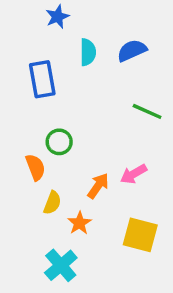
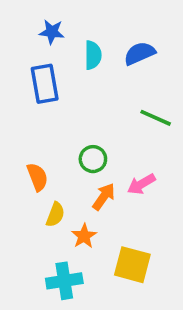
blue star: (57, 17) -> (52, 32), moved, turned 30
green circle: (59, 142) -> (93, 159), moved
yellow square: (140, 235) -> (132, 265), moved
cyan cross: (61, 265) -> (64, 281), turned 32

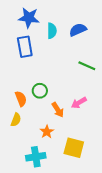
blue star: (52, 32) -> (29, 18), size x1.5
green circle: (93, 159) -> (40, 91), moved
orange arrow: (104, 197) -> (58, 110), turned 112
yellow semicircle: (55, 215) -> (16, 120), moved

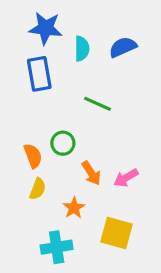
green line: (87, 66) -> (98, 104), moved
pink arrow: (79, 103) -> (126, 178), moved
yellow semicircle: (16, 120) -> (38, 189), moved

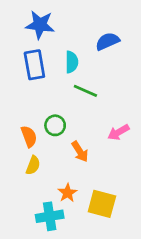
cyan semicircle: (82, 49) -> (72, 62), moved
pink arrow: (126, 178) -> (118, 132), moved
orange star: (74, 208) -> (67, 193), moved

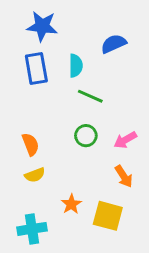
green circle: (55, 125) -> (86, 136), moved
orange arrow: (80, 152) -> (124, 176), moved
yellow semicircle: (33, 165) -> (35, 175), turned 48
cyan cross: (50, 216) -> (32, 229), moved

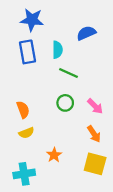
pink arrow: (125, 140) -> (95, 106), turned -105
yellow square: (108, 216) -> (95, 164), moved

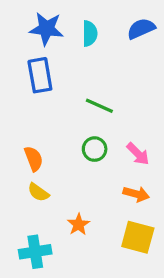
blue semicircle: (86, 33) -> (141, 29), moved
cyan semicircle: (57, 50) -> (90, 33), moved
yellow semicircle: (26, 133) -> (38, 192), turned 56
orange arrow: (94, 134) -> (136, 194), turned -42

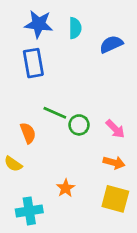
blue semicircle: (141, 29) -> (111, 44), moved
green line: (99, 106) -> (55, 113), moved
yellow semicircle: (38, 192) -> (13, 164), moved

